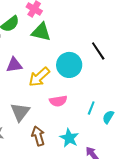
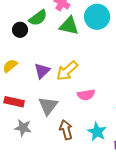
purple triangle: (14, 65) -> (42, 71), moved, turned -36
cyan circle: (69, 65) -> (97, 17), moved

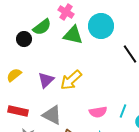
pink semicircle: (86, 95) -> (98, 112), moved
gray triangle: (48, 106) -> (52, 115), turned -40

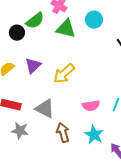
cyan circle: (101, 26) -> (94, 20), size x0.7
purple triangle: (46, 80) -> (33, 66), moved

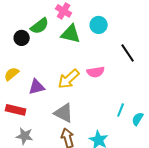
purple triangle: (33, 66) -> (37, 87), moved, turned 30
pink semicircle: (91, 106) -> (96, 72), moved
gray triangle: (45, 109) -> (64, 113), moved

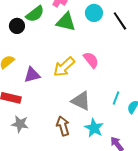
black line: (128, 53) -> (120, 21), moved
pink semicircle: (96, 72) -> (91, 60), turned -120
gray triangle: (64, 113) -> (81, 101), moved

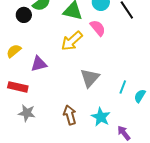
pink semicircle: (91, 60) -> (98, 28), moved
yellow arrow: (64, 67) -> (72, 41), moved
gray triangle: (81, 101) -> (90, 78), moved, turned 45

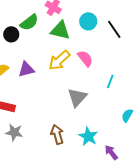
pink semicircle: (98, 28) -> (85, 58), moved
purple triangle: (39, 64) -> (26, 69), moved
cyan line: (123, 87) -> (110, 81), moved

